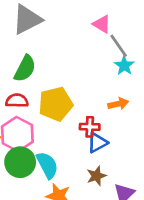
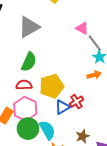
orange arrow: (118, 104) -> (94, 75), moved
red cross: (90, 127) -> (76, 102), turned -32
blue triangle: (97, 143) -> (62, 107), moved

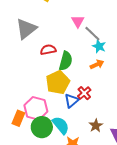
pink triangle: (82, 28) -> (78, 21), turned 40
green semicircle: (29, 62) -> (66, 61), moved
red semicircle: (24, 85) -> (48, 50), moved

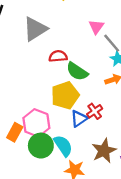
green semicircle: (66, 61) -> (77, 71), turned 102
brown star: (96, 126) -> (104, 151), size x1.5

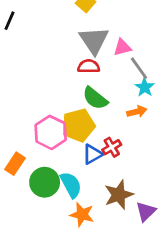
pink triangle: (96, 27) -> (122, 47), turned 35
gray triangle: (35, 29) -> (94, 40), moved, turned -36
red semicircle: (58, 56) -> (89, 66), moved
pink hexagon: (36, 123) -> (51, 132), moved

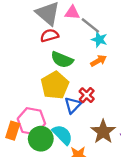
pink triangle: (122, 47) -> (72, 13), turned 35
pink hexagon: (51, 132) -> (31, 121), moved

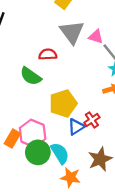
red semicircle: (49, 35) -> (48, 54), moved
green semicircle: (62, 60) -> (31, 76), moved

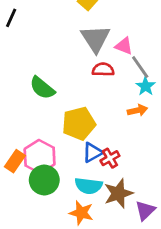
red semicircle: (48, 54) -> (103, 70), moved
red cross: (92, 120) -> (110, 158), moved
cyan semicircle: (60, 153) -> (89, 186), moved, turned 125

